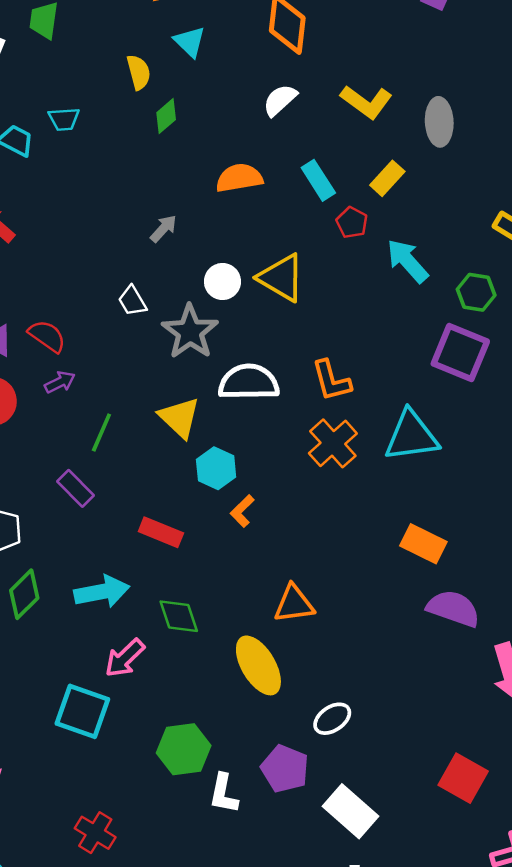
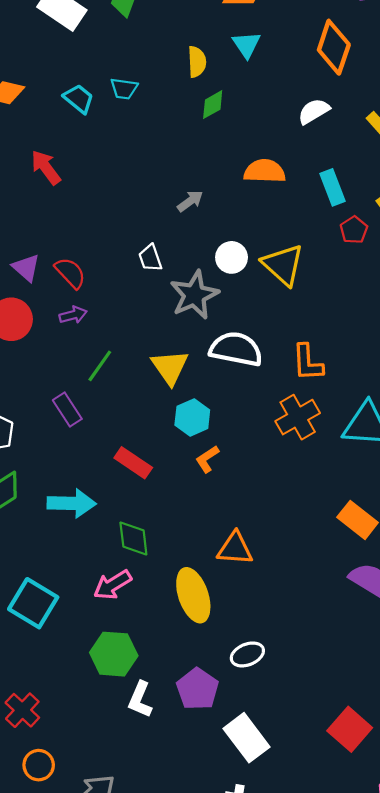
pink arrow: (125, 658) -> (113, 585), moved

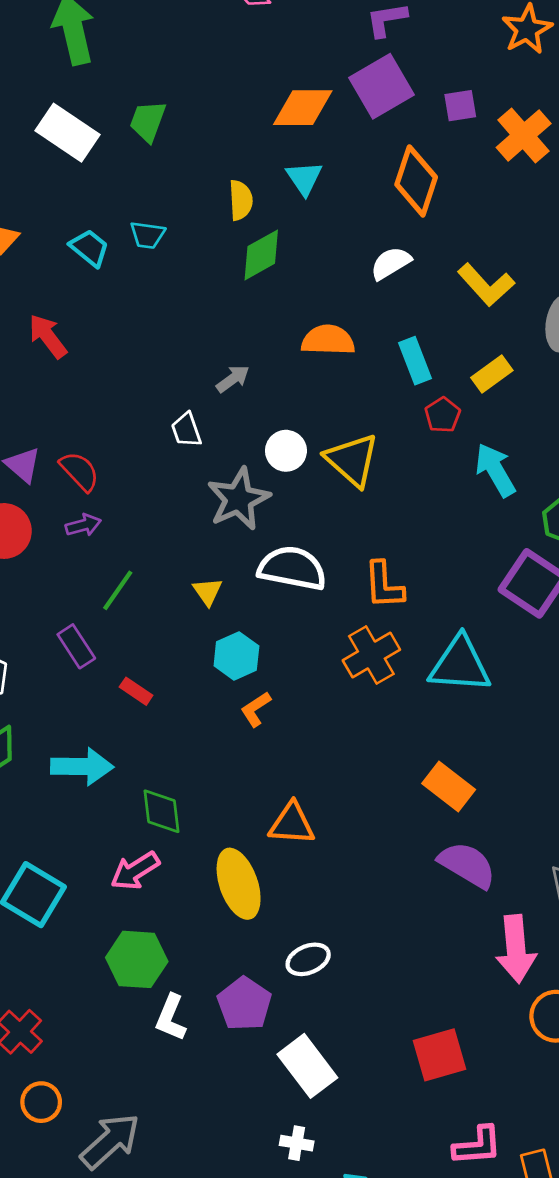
green diamond: (213, 105) -> (261, 255), size x1.4
white trapezoid: (150, 258) -> (186, 430), moved
yellow triangle: (170, 367) -> (207, 592), size x0.6
red rectangle: (133, 463) -> (136, 691), moved, size x0.7
red square: (350, 729) -> (439, 1055), turned 33

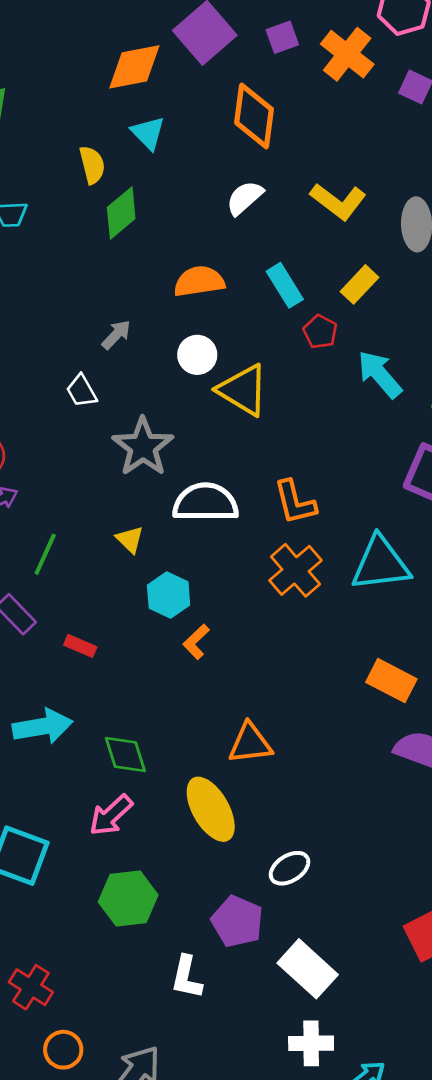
white circle: (286, 451) -> (197, 355), moved
white L-shape: (171, 1018) -> (187, 977), moved
white cross: (297, 1143) -> (311, 1043), size x1.4

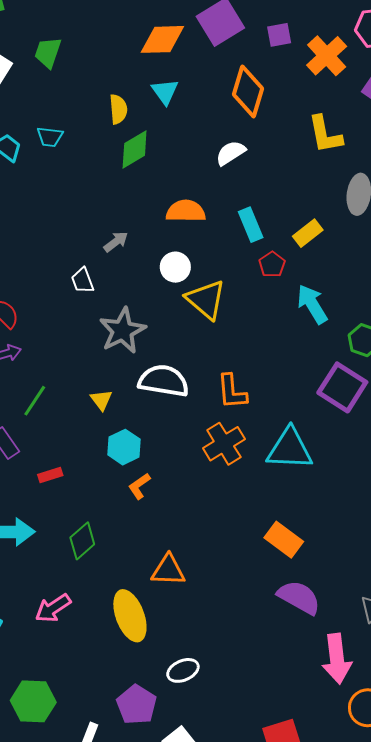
yellow L-shape: (338, 201) -> (325, 134), moved, turned 33
red rectangle: (80, 646) -> (50, 475), turned -50
green diamond: (125, 755) -> (82, 541), moved, turned 57
green hexagon: (128, 899) -> (33, 701), moved

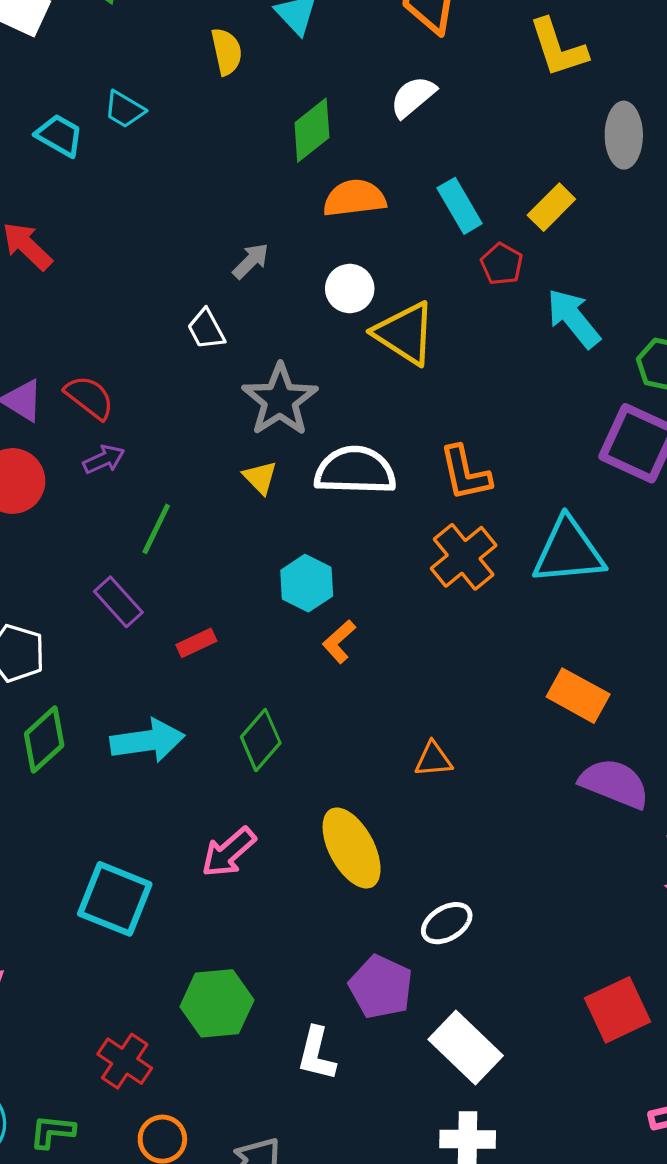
cyan trapezoid: (50, 137) -> (124, 109), turned 32
green diamond: (135, 149) -> (312, 130), moved
yellow triangle: (101, 400) -> (260, 477), moved
orange triangle: (168, 570) -> (433, 759), moved, size x0.7

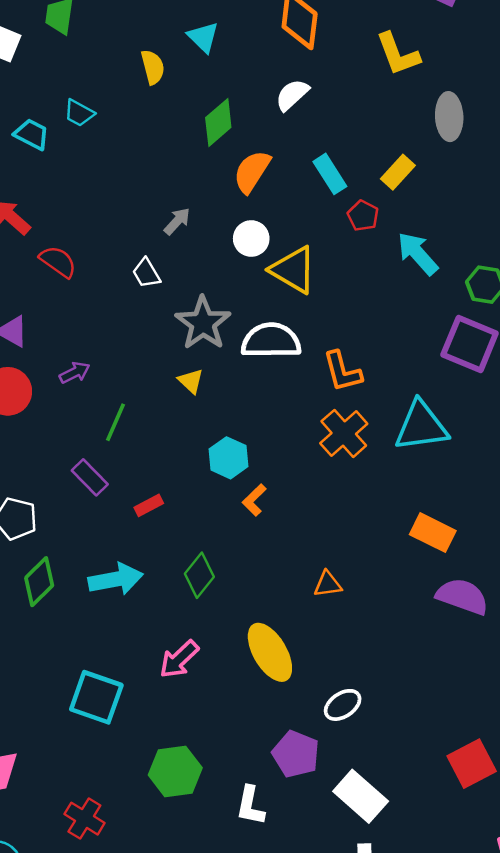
orange semicircle: (354, 198) -> (252, 172), turned -48
red semicircle: (89, 397) -> (58, 262), moved
white semicircle: (355, 471) -> (271, 341), moved
red cross: (125, 1061) -> (84, 819), moved

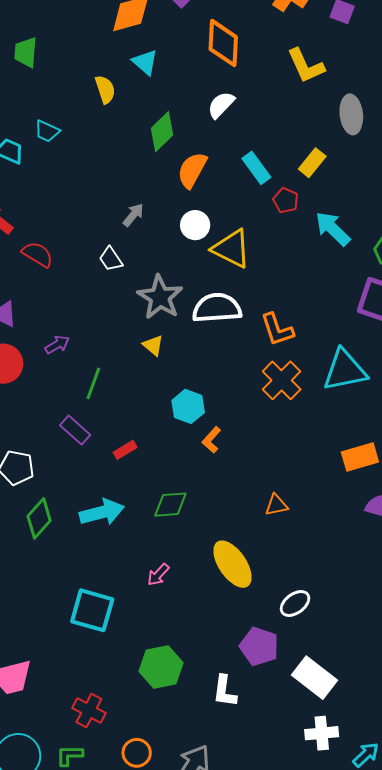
orange rectangle: (433, 533) -> (360, 457), turned -39
green diamond: (199, 575) -> (170, 505), turned 51
pink arrow: (179, 659) -> (158, 575), size x0.7

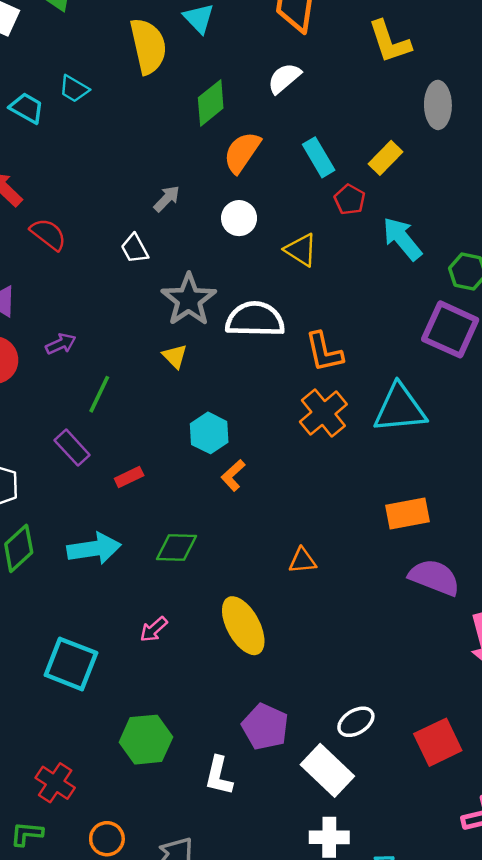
yellow semicircle: (105, 89) -> (148, 46), size x1.6
yellow triangle: (231, 249) -> (301, 250), moved, size x0.7
white ellipse: (295, 603) -> (356, 722), moved

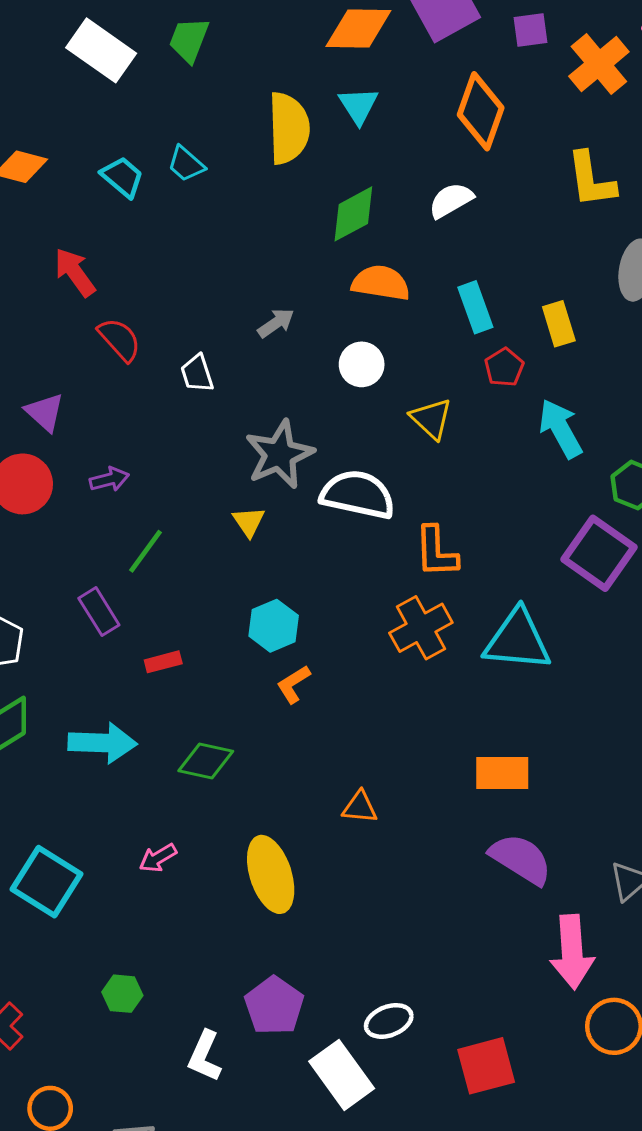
orange semicircle: (242, 152) -> (381, 283), turned 54
yellow rectangle: (386, 158) -> (559, 324), turned -72
white trapezoid: (135, 249) -> (197, 373), moved
green hexagon: (146, 740) -> (122, 994), size x0.6

